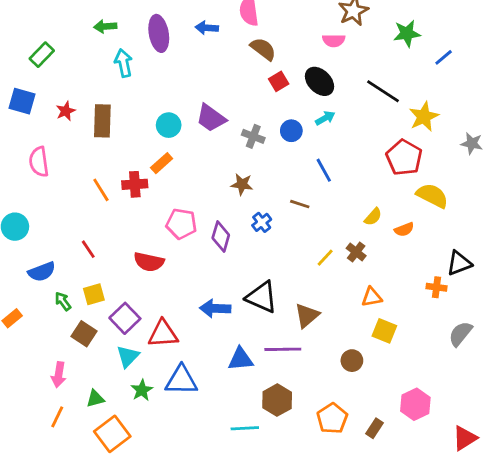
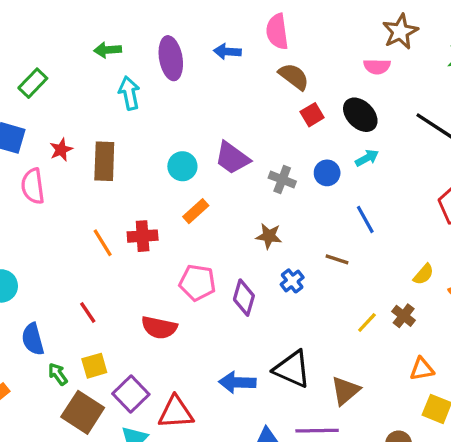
pink semicircle: (39, 162) -> (33, 186), moved
orange rectangle: (162, 163) -> (196, 211), moved
blue semicircle: (42, 272) -> (33, 339), turned 96
brown square: (84, 334) -> (83, 412), size x1.4

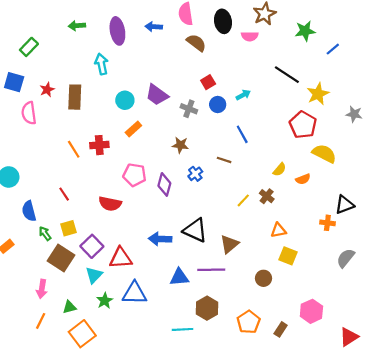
cyan arrow: (129, 93) -> (101, 64), moved
red square: (312, 115) -> (208, 82), moved
black ellipse: (360, 115) -> (223, 21), moved, turned 35

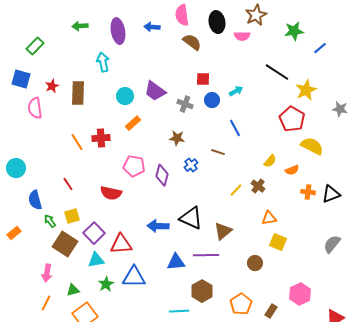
red square: (208, 82) -> (203, 79), turned 32
orange cross: (327, 223) -> (308, 192), moved
cyan triangle: (94, 275) -> (96, 260), turned 36

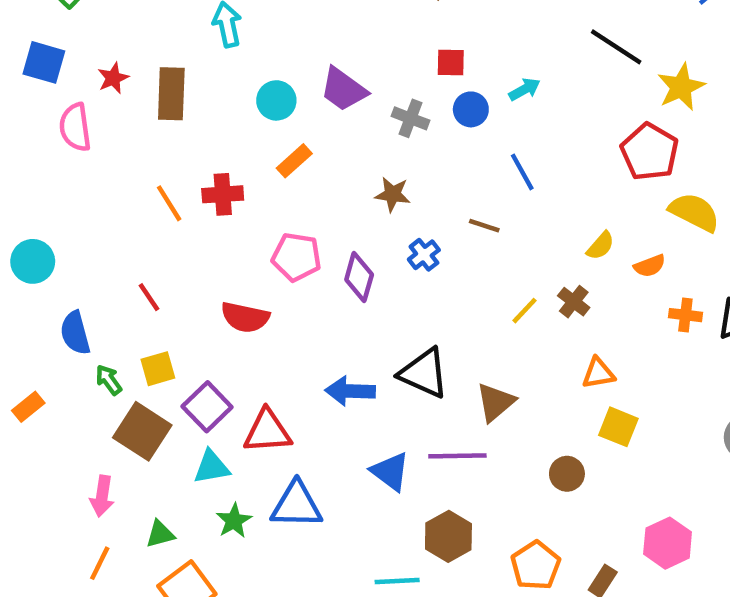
blue triangle: (176, 262) -> (390, 472), turned 42

